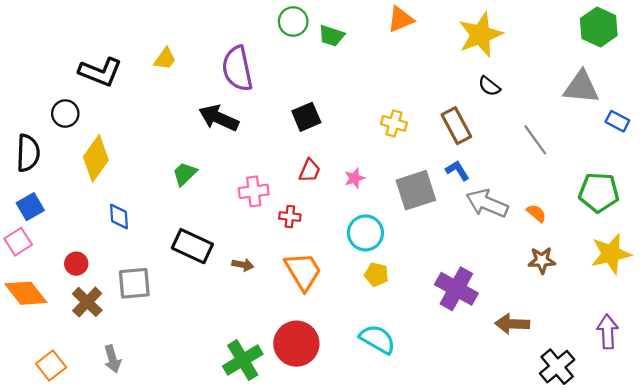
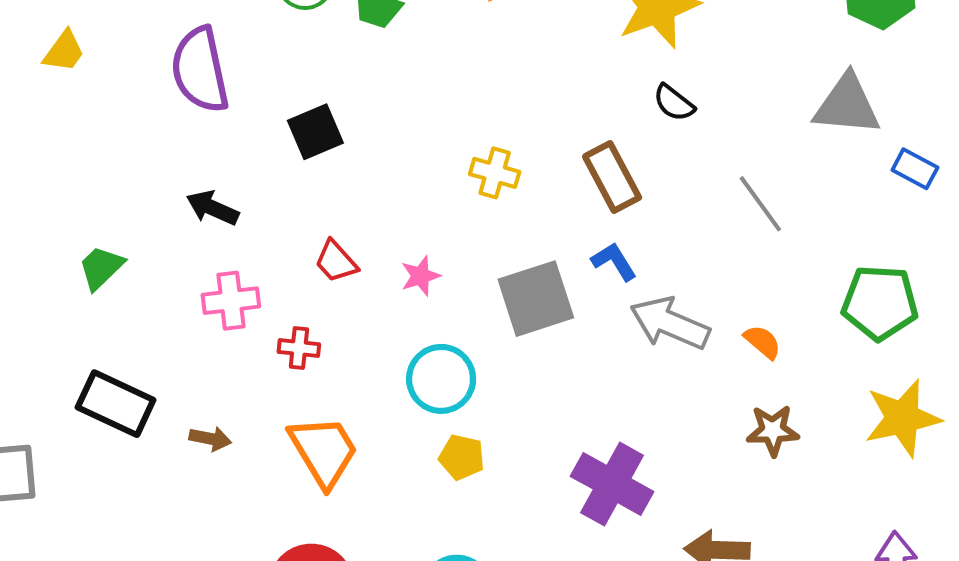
black square: (306, 117) -> (315, 132), moved
black arrow: (219, 118) -> (212, 208), moved, size x0.7
red trapezoid: (310, 170) -> (336, 261), turned 115

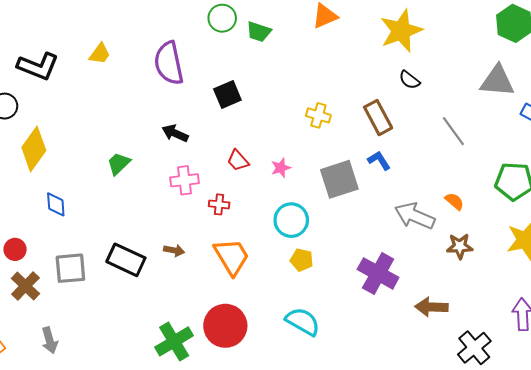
gray arrow: (670, 323) -> (415, 216), moved
black rectangle: (116, 404) -> (126, 260), moved

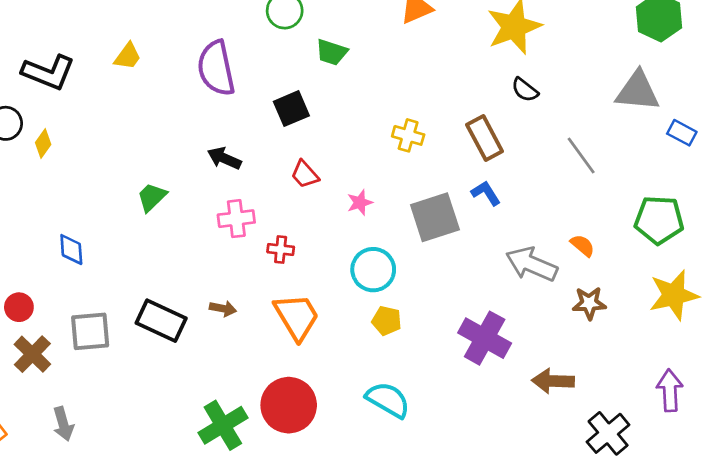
green trapezoid: (259, 32) -> (332, 52), moved
yellow diamond: (34, 149) -> (43, 143), moved, size x0.5
red trapezoid: (238, 160) -> (305, 174), moved

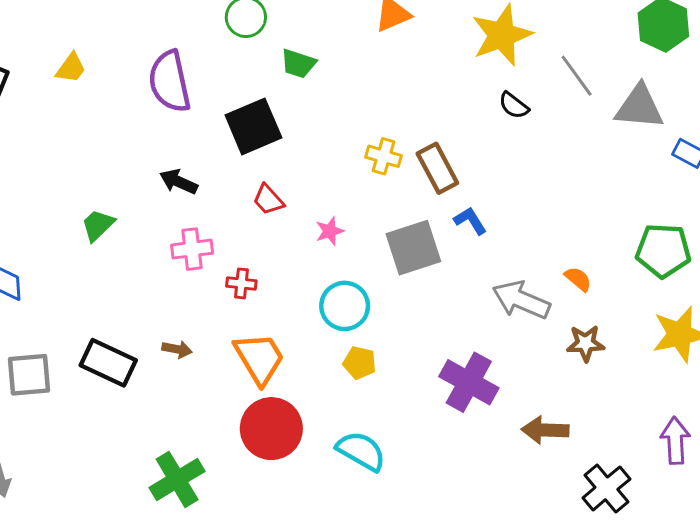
black square: (291, 109) -> (253, 126), size x1.4
brown rectangle: (485, 138) -> (437, 168), moved
gray line: (581, 156) -> (577, 76), moved
red circle: (289, 405) -> (271, 429), moved

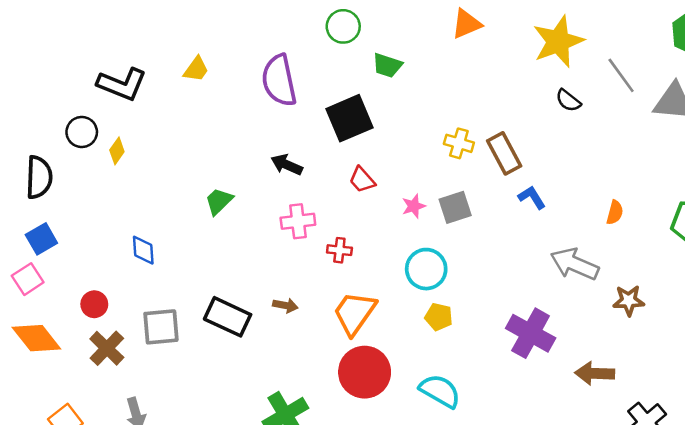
gray square: (413, 248) -> (455, 207), moved, size x0.7
orange semicircle: (578, 279) -> (615, 212), moved, turned 65
orange trapezoid: (259, 358) -> (355, 313), turned -114

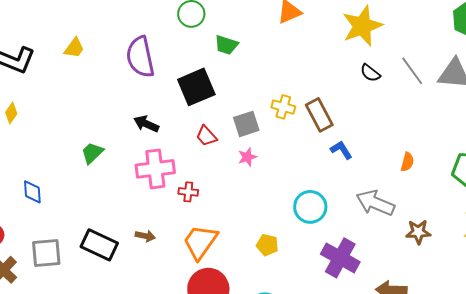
gray line: (621, 75) -> (412, 71), moved
gray square: (455, 207) -> (246, 124), moved
pink cross: (298, 221) -> (155, 169), size x1.4
cyan circle: (426, 269) -> (310, 207), moved

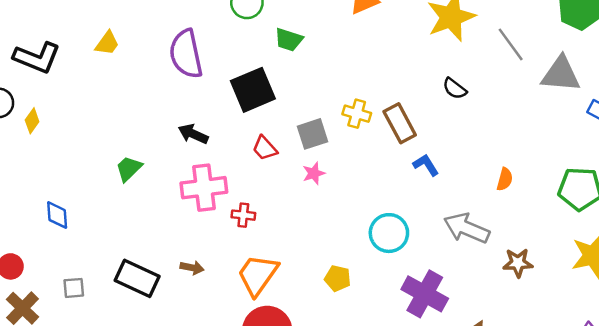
gray line: (412, 71) -> (511, 44), moved
black semicircle: (370, 73) -> (455, 89), moved
gray square: (46, 253) -> (74, 288), size x0.6

